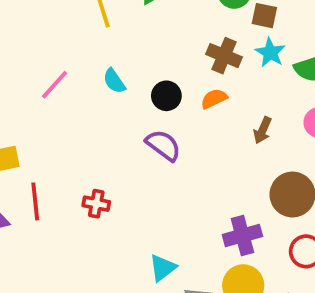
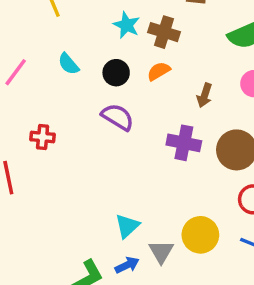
cyan star: (270, 53) -> (127, 25), moved
red cross: (96, 204) -> (43, 137), moved
purple cross: (242, 235) -> (184, 143), moved, turned 32

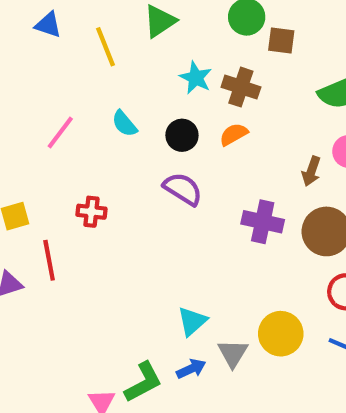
brown arrow: (205, 95) -> (311, 171), moved

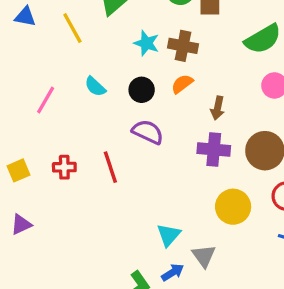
brown arrow: (311, 171) -> (218, 108), moved
red cross: (91, 212) -> (64, 167), moved
red line: (49, 260) -> (110, 167), moved
yellow circle: (281, 334) -> (233, 207), moved

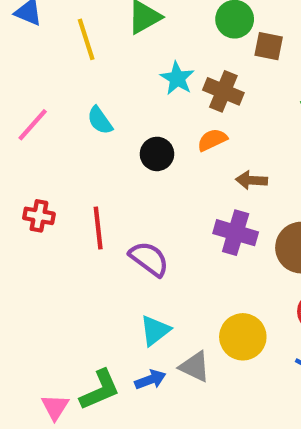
black circle: (142, 90) -> (157, 154), moved
brown arrow: (218, 108) -> (251, 180), turned 70
purple semicircle: (148, 132) -> (149, 259), moved
yellow circle: (233, 207) -> (243, 337), moved
gray triangle: (204, 256) -> (195, 367), turned -40

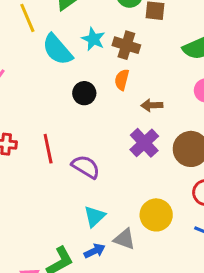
cyan semicircle: (100, 120) -> (57, 50), moved, size x1.6
orange semicircle: (212, 140) -> (122, 80), turned -45
purple cross: (236, 233) -> (144, 143), turned 36

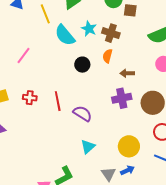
purple cross: (144, 143) -> (122, 98), turned 30
gray triangle: (125, 239) -> (108, 174), moved, turned 35
blue arrow: (95, 251) -> (127, 170), moved

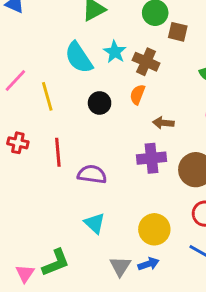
yellow line: (45, 14) -> (47, 96), moved
purple semicircle: (82, 114) -> (92, 174), turned -30
cyan triangle: (88, 147) -> (95, 223), turned -42

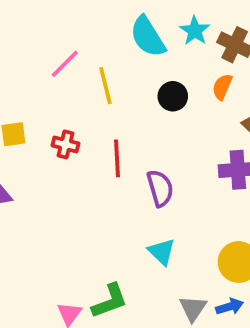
purple semicircle: (92, 174) -> (160, 188), turned 64

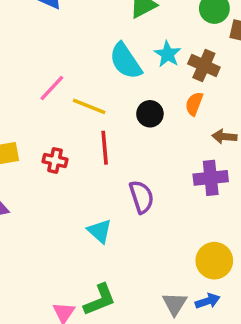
yellow line: (105, 86) -> (89, 106), turned -52
red line: (117, 158) -> (105, 148), moved
cyan triangle: (162, 252) -> (100, 231), moved

